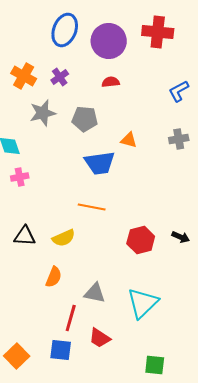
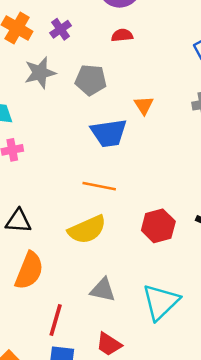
orange triangle: (129, 140) -> (144, 105), turned 42
yellow semicircle: (64, 238) -> (87, 230), moved, size x1.4
orange semicircle: (54, 277) -> (29, 271), moved, size x1.5
red line: (71, 318) -> (56, 320), moved

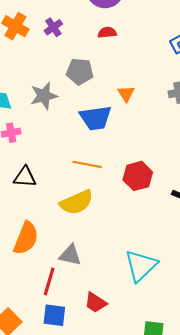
gray star: (40, 73) -> (44, 96), moved
black triangle: (18, 221) -> (25, 177), moved
red hexagon: (158, 226) -> (138, 176), moved
gray triangle: (103, 290) -> (70, 255), moved

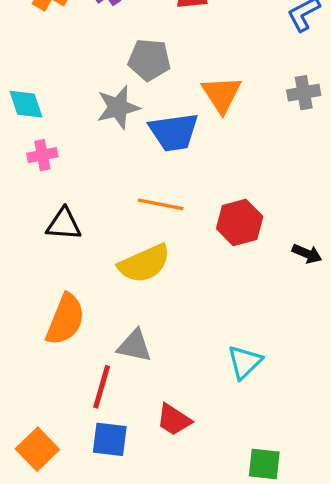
orange triangle: (126, 94) -> (222, 94), size x1.5
gray star: (44, 96) -> (118, 107), moved
cyan triangle: (141, 266) -> (245, 362), size x0.7

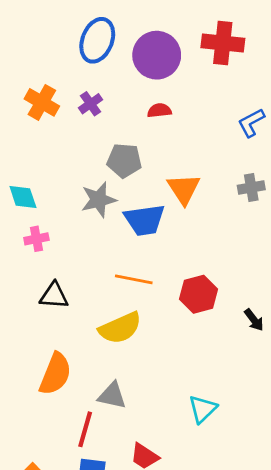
black arrow: (307, 254) -> (254, 320), turned 30

